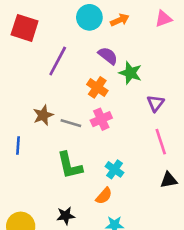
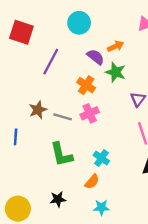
orange arrow: (120, 20) -> (116, 46), moved

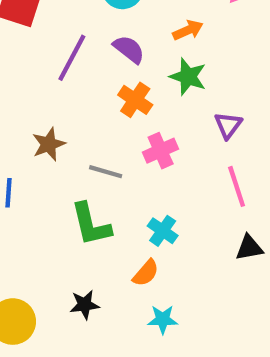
purple semicircle: (96, 57) -> (129, 49), moved
pink cross: (90, 113) -> (161, 151), moved
gray line: (63, 117) -> (106, 172), moved

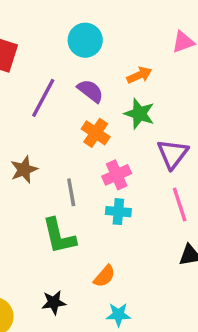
purple triangle: (228, 125) -> (173, 154), size x1.4
gray line: (106, 172) -> (71, 192), turned 64
cyan cross: (163, 231) -> (118, 212), moved, turned -30

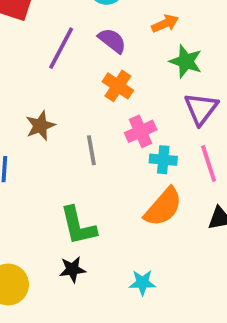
green star: (139, 114) -> (186, 61), moved
cyan cross: (118, 212) -> (163, 160), moved
green L-shape: (59, 236) -> (78, 226), moved
orange semicircle: (104, 276) -> (163, 207), moved, size x1.6

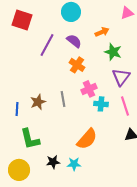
brown star: (40, 126) -> (38, 102), moved
orange semicircle: (163, 207) -> (87, 139), moved
green L-shape: (78, 226) -> (30, 139), moved
cyan star: (142, 283) -> (74, 164), moved

